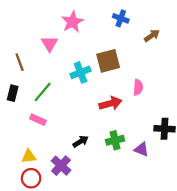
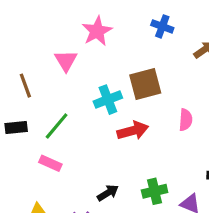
black rectangle: (13, 93) -> (16, 128), turned 70
red arrow: (110, 103) -> (133, 131), moved

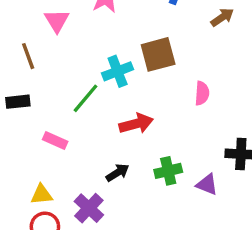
pink triangle: (66, 61) -> (57, 21), moved
green line: (57, 126) -> (85, 98), moved
red arrow: (133, 131) -> (136, 124), moved

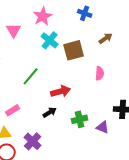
brown arrow: (222, 17) -> (106, 38), moved
cyan cross: (118, 71) -> (50, 40), moved, turned -30
pink rectangle: (55, 141) -> (13, 110), moved, turned -56
black arrow: (118, 173) -> (50, 112), moved

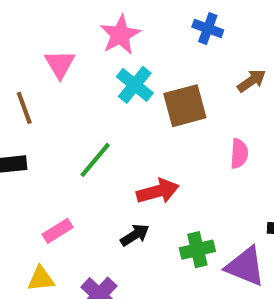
purple triangle: (103, 127) -> (245, 266), size x1.5

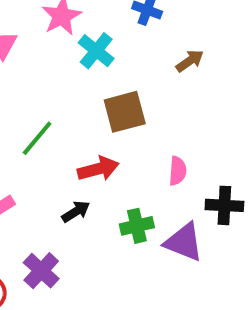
cyan cross: (135, 85) -> (96, 51), moved
brown square: (185, 106) -> (125, 112), moved
pink semicircle: (239, 154) -> (178, 171), moved

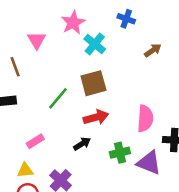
brown square: (125, 112) -> (93, 83), moved
pink semicircle: (178, 171) -> (145, 119), size x1.5

